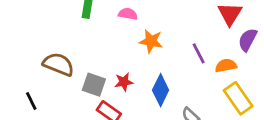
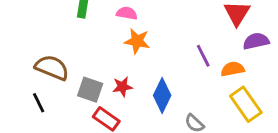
purple semicircle: (248, 40) -> (256, 41), turned 50
orange star: (151, 41) -> (137, 41), moved
black line: (31, 101) -> (39, 103), moved

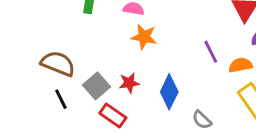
gray square: (90, 90) -> (97, 86), turned 30
black line: (39, 103) -> (61, 99), moved

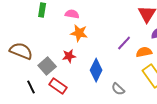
purple line: (211, 52) -> (124, 43), turned 70
red star: (129, 83) -> (69, 56), moved
black line: (61, 99) -> (31, 87), moved

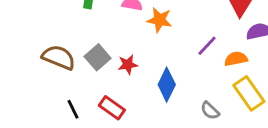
orange star: (79, 33) -> (159, 20), moved
gray square: (47, 66) -> (98, 57), moved
gray semicircle: (118, 89) -> (210, 111), moved

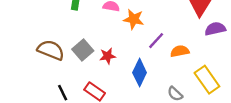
purple line: (207, 46) -> (156, 41), moved
orange semicircle: (236, 59) -> (180, 51), moved

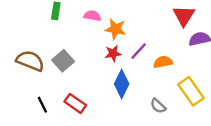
red star: (108, 56) -> (113, 53), moved

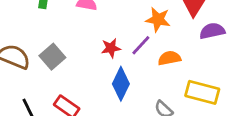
orange star: (115, 29) -> (158, 20), moved
yellow rectangle: (191, 91) -> (202, 92), turned -40

